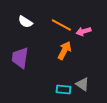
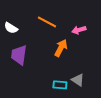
white semicircle: (25, 22) -> (11, 28), moved
orange line: (61, 25) -> (47, 22), moved

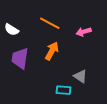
orange arrow: (61, 48) -> (52, 51), moved
gray triangle: (78, 80) -> (80, 76), moved

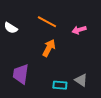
purple trapezoid: (20, 58) -> (21, 74), moved
gray triangle: (80, 76) -> (81, 80), moved

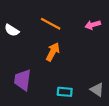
pink arrow: (79, 30) -> (93, 25), moved
gray triangle: (81, 80) -> (97, 90), moved

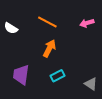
cyan rectangle: (65, 92) -> (58, 76), moved, turned -32

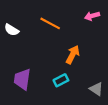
pink arrow: (87, 23) -> (92, 16), moved
orange arrow: (49, 48) -> (73, 55), moved

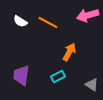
pink arrow: (92, 16) -> (88, 15), size x1.5
white semicircle: (12, 30) -> (20, 21), moved

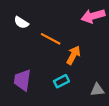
orange line: (48, 22) -> (51, 39), moved
gray triangle: (92, 85) -> (97, 90), turned -40

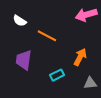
orange arrow: (73, 55) -> (80, 57), moved
purple trapezoid: (22, 80) -> (24, 60), moved

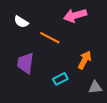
pink arrow: (86, 15) -> (75, 15), moved

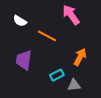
pink arrow: (75, 15) -> (71, 15), turned 70
gray triangle: (95, 87) -> (74, 85), moved

